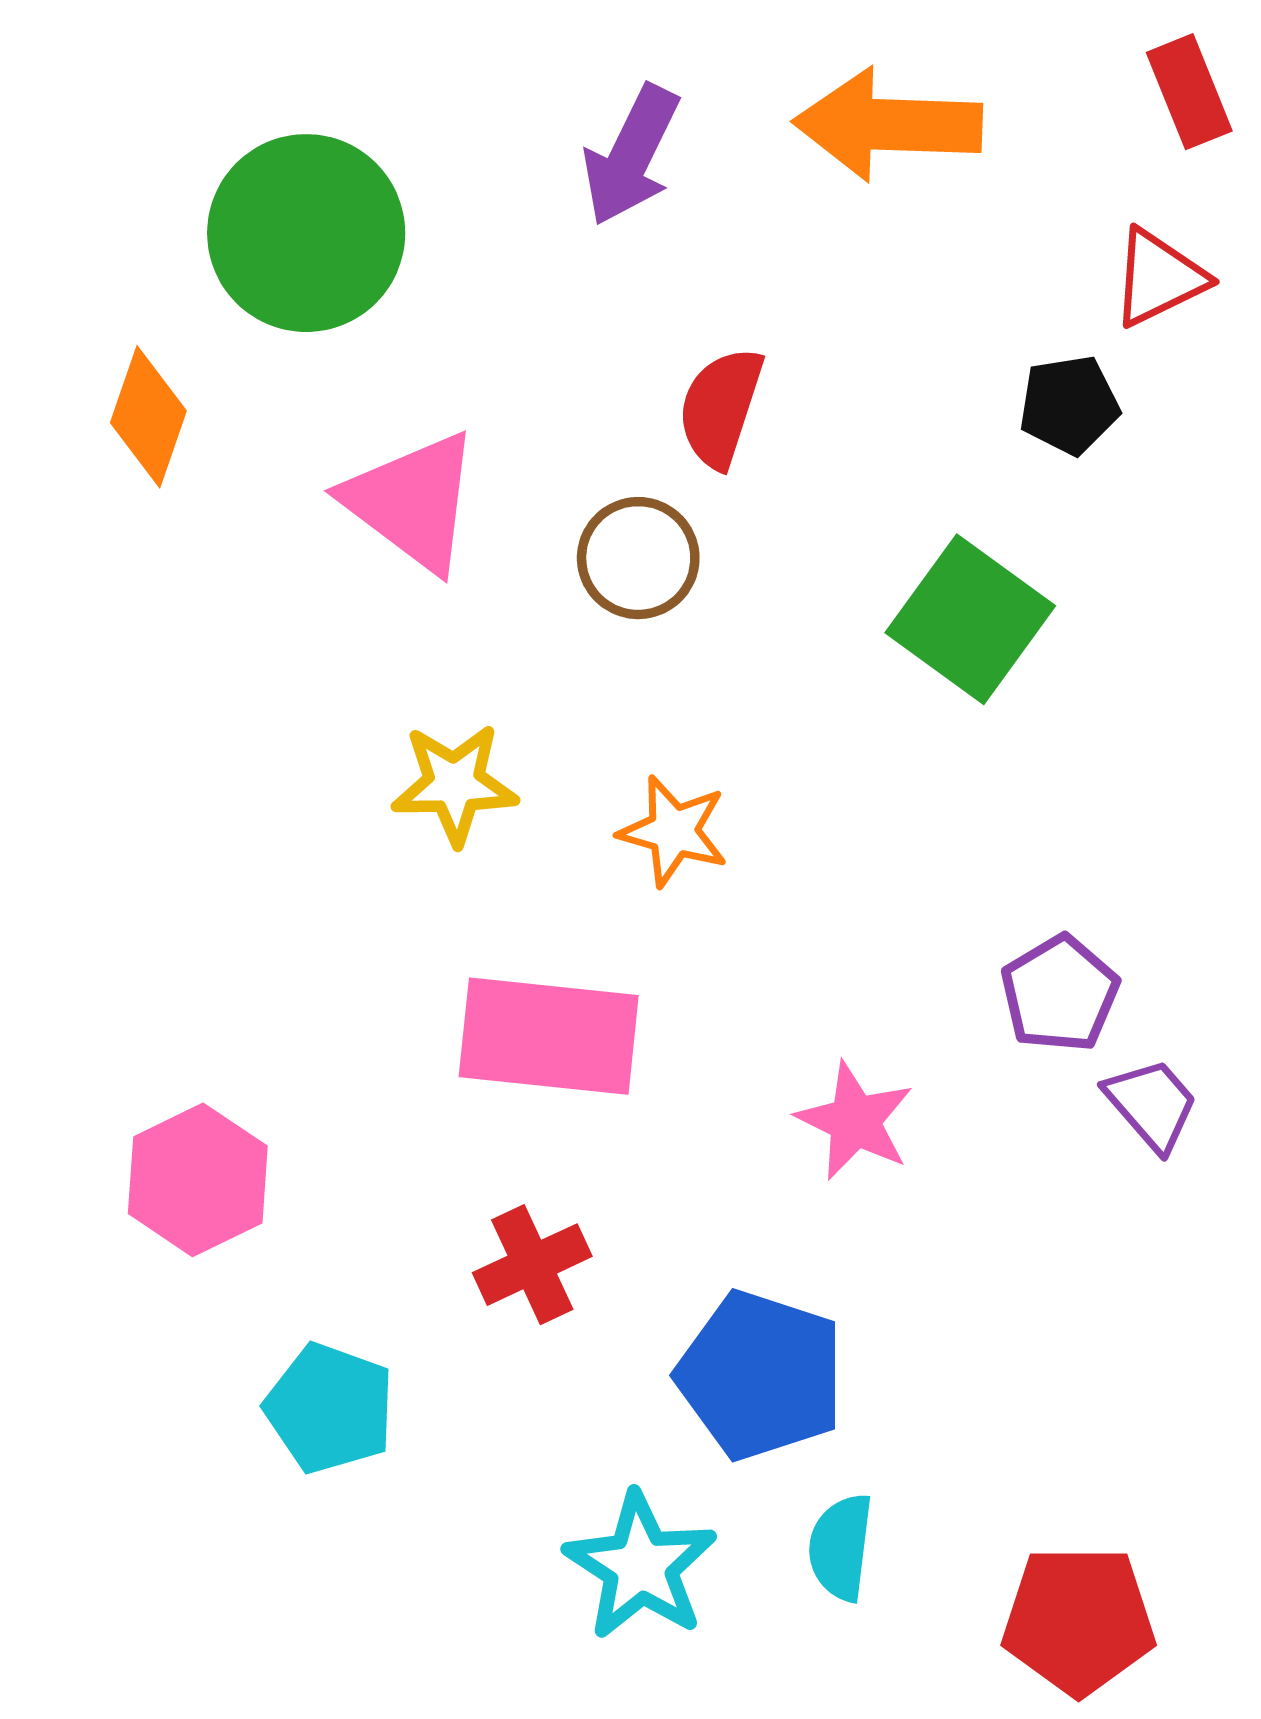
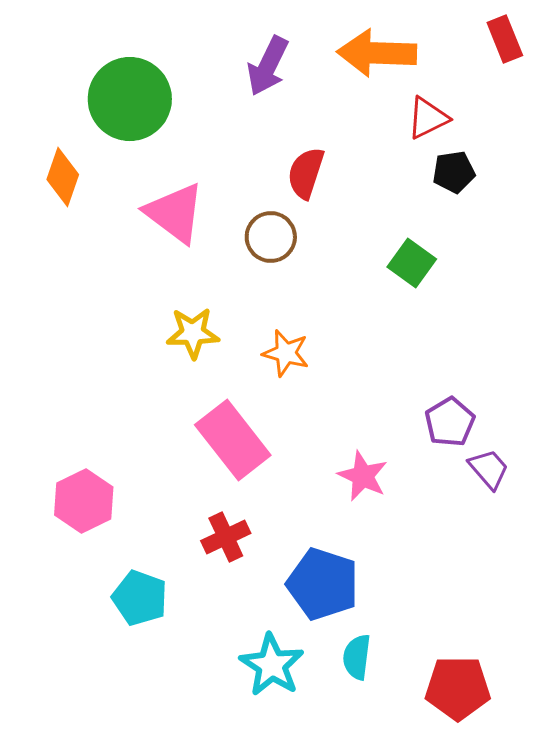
red triangle: (1159, 278) -> (428, 118), moved
green square: (970, 619) -> (412, 263), size x0.7
pink rectangle: (549, 1036) -> (233, 440), turned 46

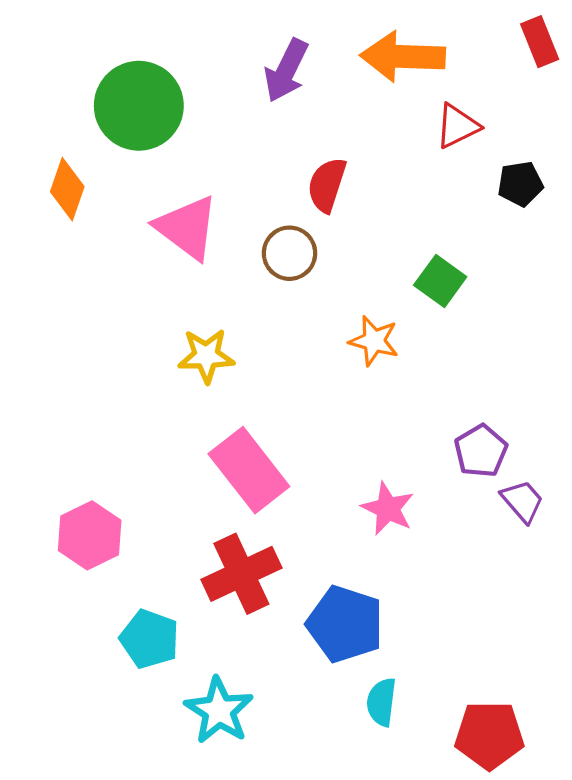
black pentagon: (454, 172) -> (520, 184), moved
orange star: (286, 353) -> (374, 341), moved
red cross: (226, 537) -> (241, 574), size x1.5
cyan star: (272, 665) -> (219, 711), moved

